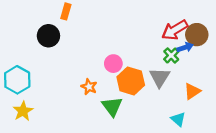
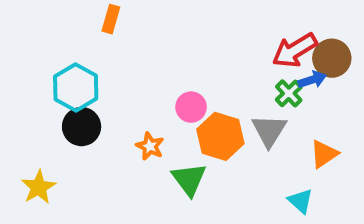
black circle: (48, 36) -> (82, 127), moved
cyan hexagon: (17, 80) -> (76, 88), moved

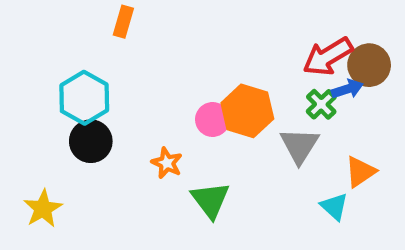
orange hexagon: (220, 136) -> (247, 111), moved
cyan triangle: (300, 201) -> (334, 206), moved

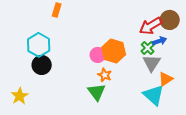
brown circle: (369, 65) -> (170, 20), moved
gray triangle: (299, 146) -> (152, 63), moved
orange star: (167, 163) -> (105, 75), moved
cyan triangle: (334, 206) -> (154, 95), size x1.6

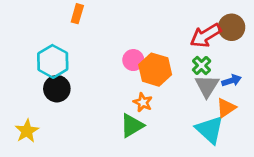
blue arrow: (160, 41) -> (232, 81), moved
pink circle: (98, 55) -> (133, 60), moved
green triangle: (97, 92) -> (132, 126), turned 36

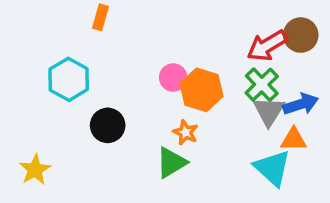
green cross: (202, 65) -> (262, 85), size x1.4
blue arrow: (232, 81) -> (301, 104), size x1.4
black circle: (57, 89) -> (108, 125), moved
orange triangle: (226, 108) -> (294, 140), turned 35

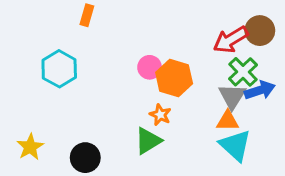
green cross: (262, 85) -> (243, 72), moved
black circle: (108, 125) -> (85, 158), moved
orange triangle: (294, 140) -> (228, 121), moved

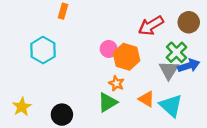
red arrow: (231, 40) -> (151, 26), moved
orange triangle: (228, 121) -> (146, 99), moved, turned 30

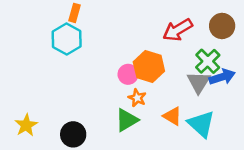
pink circle: (109, 49) -> (128, 74), moved
cyan hexagon: (43, 50) -> (67, 39), moved

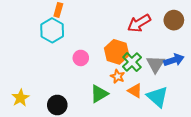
green cross: (208, 61) -> (132, 62), moved
pink circle: (128, 74) -> (81, 58), moved
orange star: (137, 98) -> (118, 76), moved

